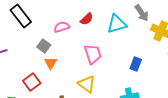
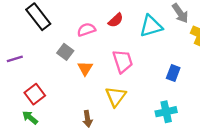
orange triangle: (51, 63) -> (85, 68), moved
red square: (32, 82) -> (35, 94), moved
yellow triangle: (87, 84) -> (116, 96), turned 30

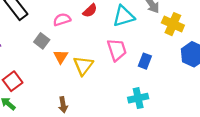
pink trapezoid: (123, 61) -> (117, 50), moved
yellow triangle: (116, 96) -> (83, 66), moved

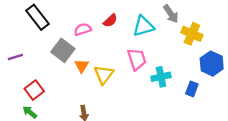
gray square: (42, 41) -> (63, 50), size x1.5
blue rectangle: (145, 61) -> (192, 89), moved
cyan cross: (138, 98) -> (161, 77), moved

